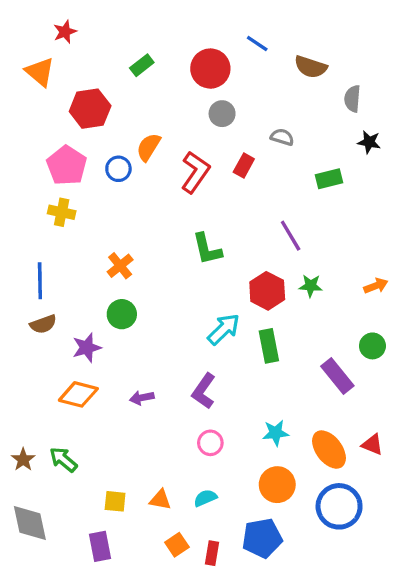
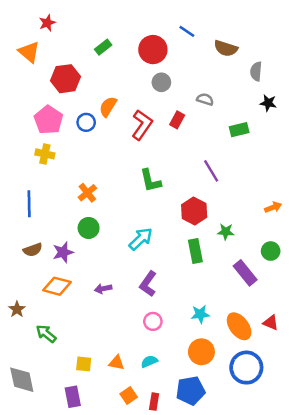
green star: (311, 286) -> (226, 232), moved
brown semicircle: (43, 324) -> (33, 250), moved
cyan arrow: (224, 329) -> (141, 239), moved
brown star: (23, 460) -> (17, 309), moved

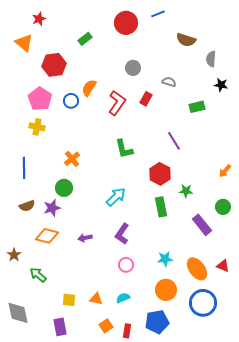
blue line: (187, 31) -> (158, 14), moved, turned -56
red circle: (153, 50) -> (126, 23), moved
orange arrow: (273, 207) -> (225, 171), turned 152
green circle: (89, 228) -> (64, 188), moved

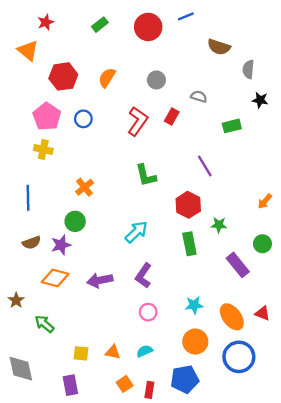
green rectangle: (85, 39) -> (100, 25), moved
orange semicircle: (89, 88) -> (107, 78), moved
purple arrow: (85, 238) -> (100, 280), size x1.5

